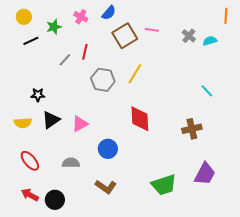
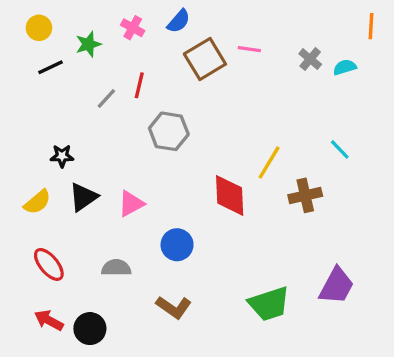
yellow line: (135, 74) -> (269, 163), moved
yellow semicircle: (23, 123) -> (37, 202), turned -36
brown cross: (192, 129) -> (305, 195), moved

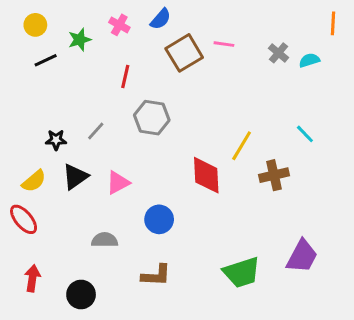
gray line: (106, 98) -> (96, 131), moved
red ellipse: (49, 264) -> (24, 219), moved
brown L-shape: (174, 307) -> (156, 275), turned -32
red arrow: (49, 320) -> (32, 278), moved, turned 70

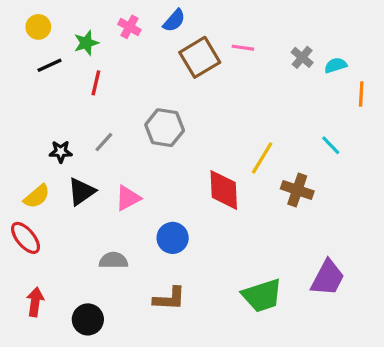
orange line: (333, 23) -> (361, 94), moved
red line: (125, 76) -> (96, 83), moved
brown cross: (274, 175) -> (297, 190), turned 32

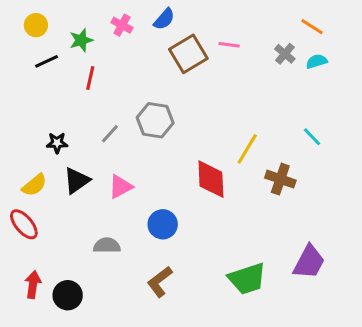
orange line: (361, 94) -> (312, 27), moved, turned -60
gray line: (104, 142) -> (110, 134), moved
brown L-shape: (169, 299) -> (160, 282), turned 140
black circle: (88, 319) -> (68, 295), moved

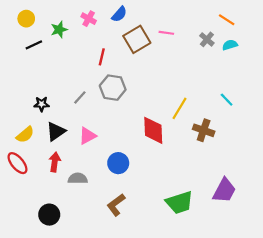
red line: (90, 78) -> (102, 57), moved
red arrow: (33, 285) -> (55, 162), moved

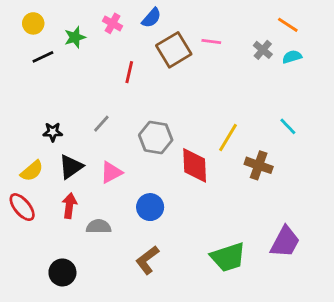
gray hexagon: (113, 88) -> (156, 138), moved

